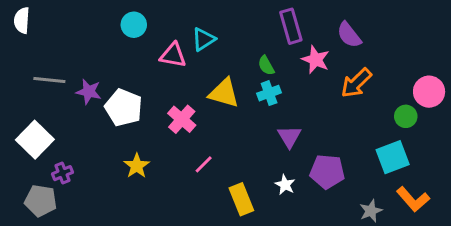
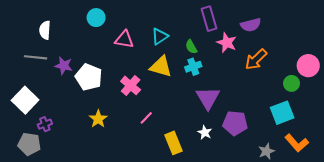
white semicircle: (22, 20) -> (45, 30), moved
purple semicircle: (349, 35) -> (251, 25), turned -66
cyan triangle: (204, 39) -> (160, 36), moved
purple triangle: (289, 137) -> (208, 98), size x1.4

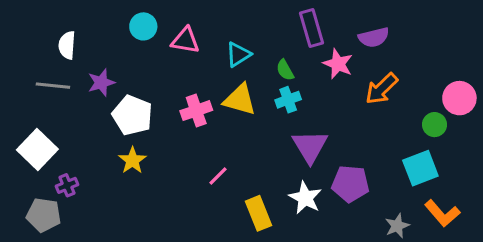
pink triangle: (124, 40) -> (185, 40), moved
purple star: (64, 66) -> (101, 83), moved, turned -30
pink cross: (131, 85) -> (196, 111), moved, turned 30
yellow star: (98, 119) -> (132, 160), moved
white star: (205, 133) -> (305, 198), size x1.5

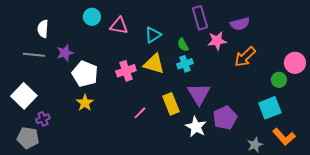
pink star: (338, 64) -> (217, 41), turned -30
purple pentagon: (350, 184) -> (225, 118), turned -30
yellow rectangle: (259, 213) -> (171, 104), moved

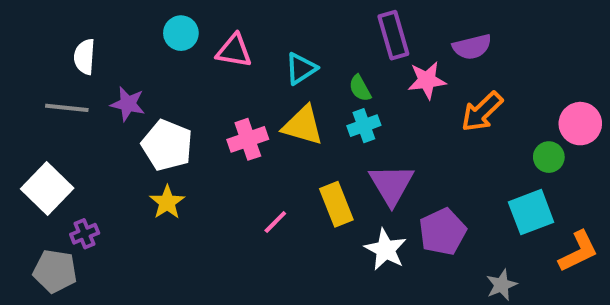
purple star: (65, 53) -> (128, 104), turned 30
orange L-shape: (284, 137) -> (578, 251), moved, turned -75

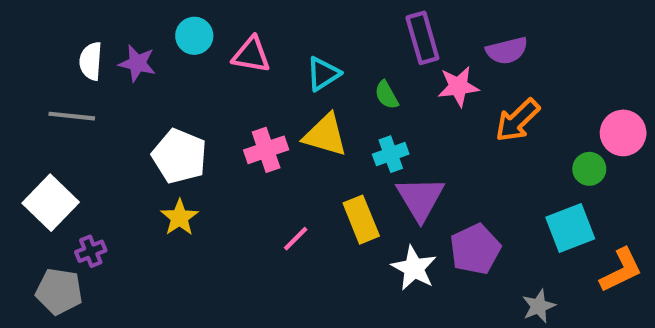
purple star: (128, 104) -> (137, 63), moved
cyan cross: (364, 126) -> (391, 154), moved

